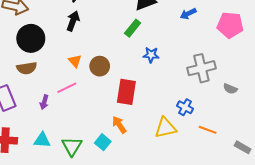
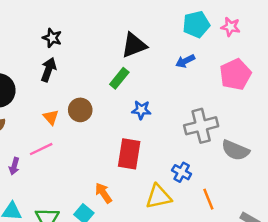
pink pentagon: (230, 25) -> (235, 74), turned -30
brown circle: (100, 66) -> (80, 110), moved
gray semicircle: (230, 89) -> (235, 150), size x1.6
red rectangle: (126, 92) -> (129, 154), moved
orange line: (208, 130) -> (208, 199), turned 48

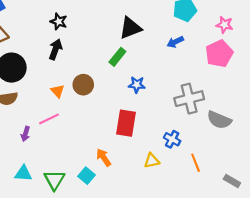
pink star: (230, 27) -> (224, 25), moved
yellow triangle: (158, 197) -> (152, 161), size x0.7

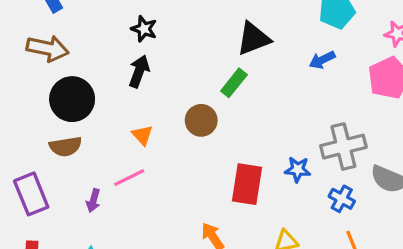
brown circle: (83, 85) -> (201, 120), moved
blue star: (137, 85) -> (298, 169), moved
blue cross: (172, 139) -> (342, 199), moved

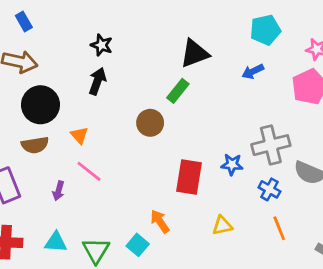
orange triangle: (142, 135) -> (79, 135), moved
pink line: (129, 178) -> (89, 171), turned 64

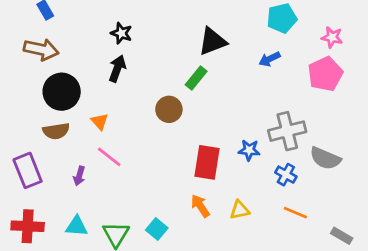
orange arrow: (160, 221) -> (200, 206), moved
orange line: (279, 228) -> (295, 213), turned -45

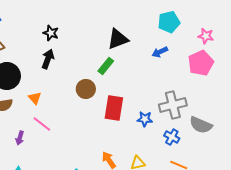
red rectangle: (207, 162) -> (114, 108), moved

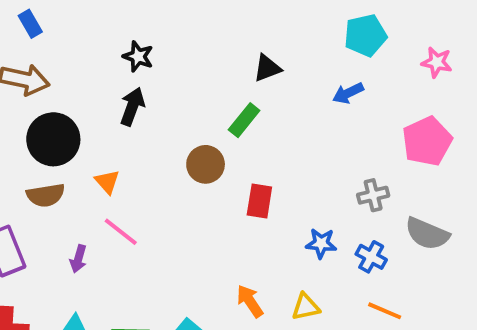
black triangle: (118, 39) -> (267, 68), size x0.7
pink pentagon: (201, 63) -> (427, 141), moved
gray cross: (173, 105) -> (373, 195), size x0.6
red rectangle: (114, 108) -> (259, 201), size x0.7
blue star: (145, 119) -> (321, 243), moved

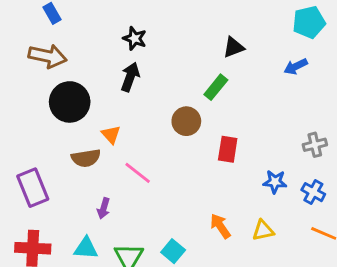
brown semicircle: (46, 195) -> (86, 158), moved
pink line: (121, 232) -> (138, 173), moved
purple arrow: (78, 259) -> (104, 208), moved

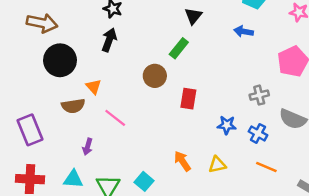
black triangle: (234, 47) -> (193, 16), turned -30
blue arrow: (296, 67) -> (244, 31), turned 36

